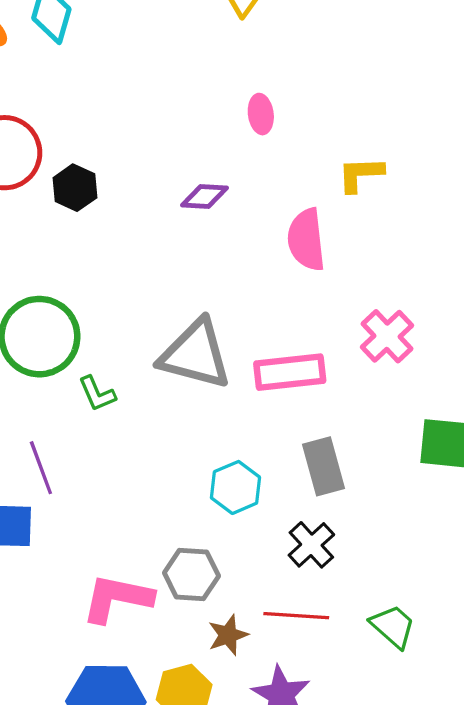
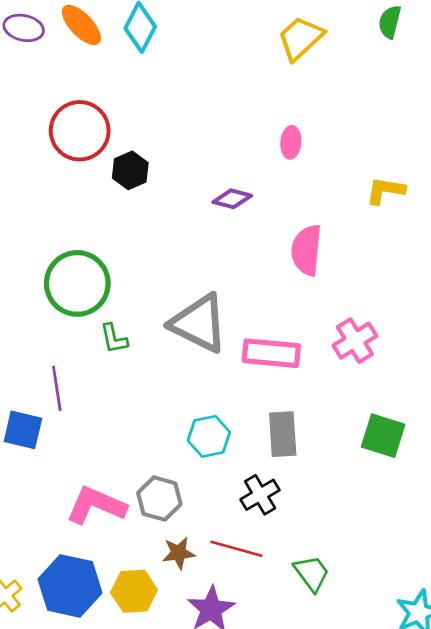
yellow L-shape: (360, 174) -> (385, 190), moved

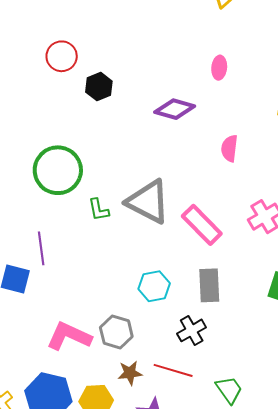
red circle: (80, 131) -> (62, 56), size x0.7
purple diamond: (232, 199) -> (175, 109), size x1.4
pink semicircle: (306, 250) -> (229, 148), size x0.7
green L-shape: (114, 339) -> (99, 210), moved
pink rectangle: (271, 353) -> (202, 225), turned 39

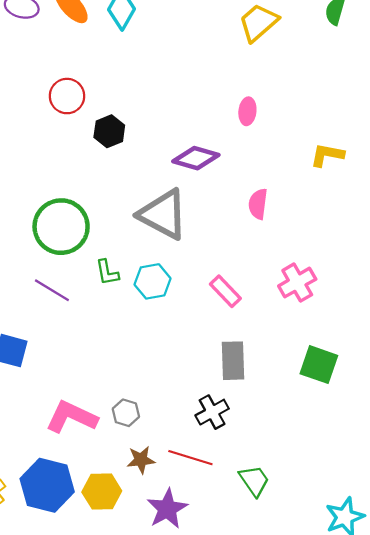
gray triangle: (148, 202) -> (163, 214), moved
pink rectangle: (202, 225) -> (225, 291), size x0.7
purple line: (41, 248) -> (52, 290), moved, turned -52
cyan hexagon: (154, 286) -> (153, 281), moved
gray hexagon: (116, 332) -> (126, 413), size x0.7

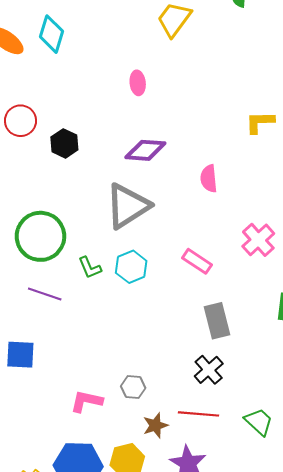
pink ellipse: (247, 111) -> (138, 83), moved
gray triangle: (163, 214) -> (128, 206), turned -48
pink L-shape: (72, 417) -> (86, 401), size x0.7

